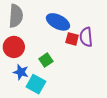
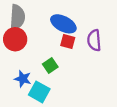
red square: (72, 39) -> (68, 41), moved
red circle: (14, 47) -> (15, 39), moved

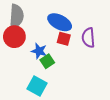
blue star: (23, 79) -> (39, 51), moved

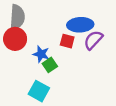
blue ellipse: (60, 22) -> (80, 25), moved, turned -30
purple semicircle: (88, 38) -> (93, 40), turned 48

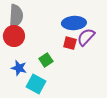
red square: (67, 41) -> (70, 43), moved
blue star: (41, 54) -> (19, 68), moved

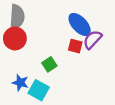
blue ellipse: (74, 23) -> (80, 24), turned 50
blue star: (19, 68) -> (20, 83), moved

